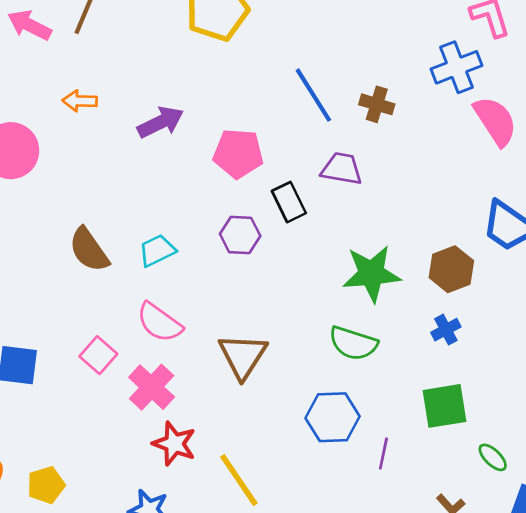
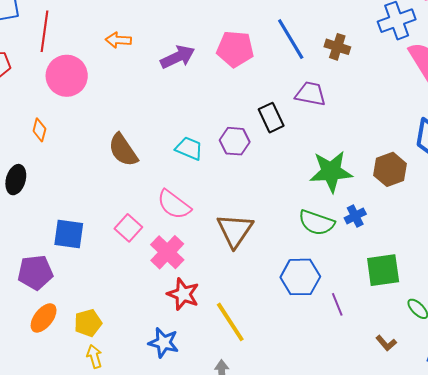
pink pentagon: (238, 153) -> (235, 49), moved
cyan trapezoid: (157, 251) -> (189, 148), moved, turned 48
blue cross: (446, 330) -> (355, 216), moved
purple line: (383, 454) -> (337, 304), turned -35

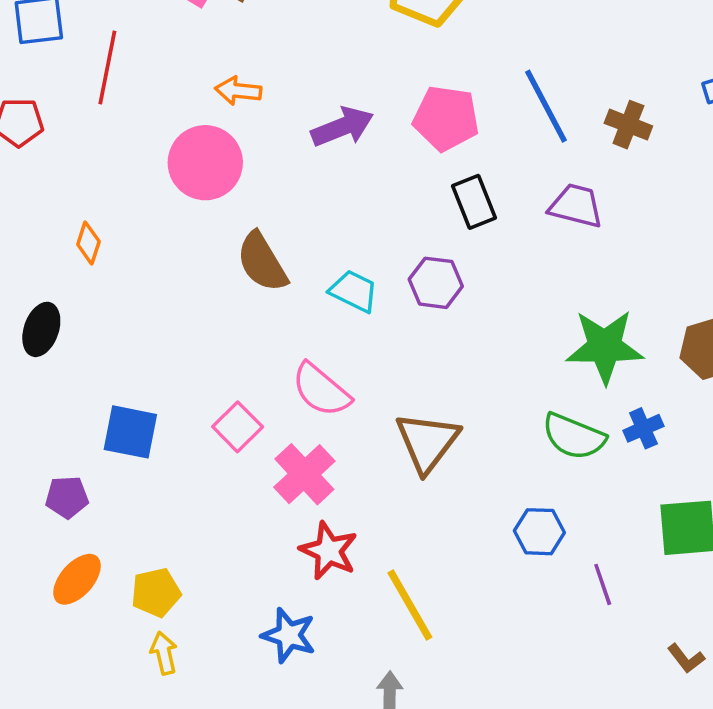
pink circle: (67, 76) -> (205, 163), moved
black rectangle: (271, 118) -> (474, 202), moved
brown semicircle: (123, 150) -> (262, 262), moved
purple pentagon: (35, 272) -> (67, 497), size x0.7
blue hexagon: (300, 277) -> (539, 532), size x0.7

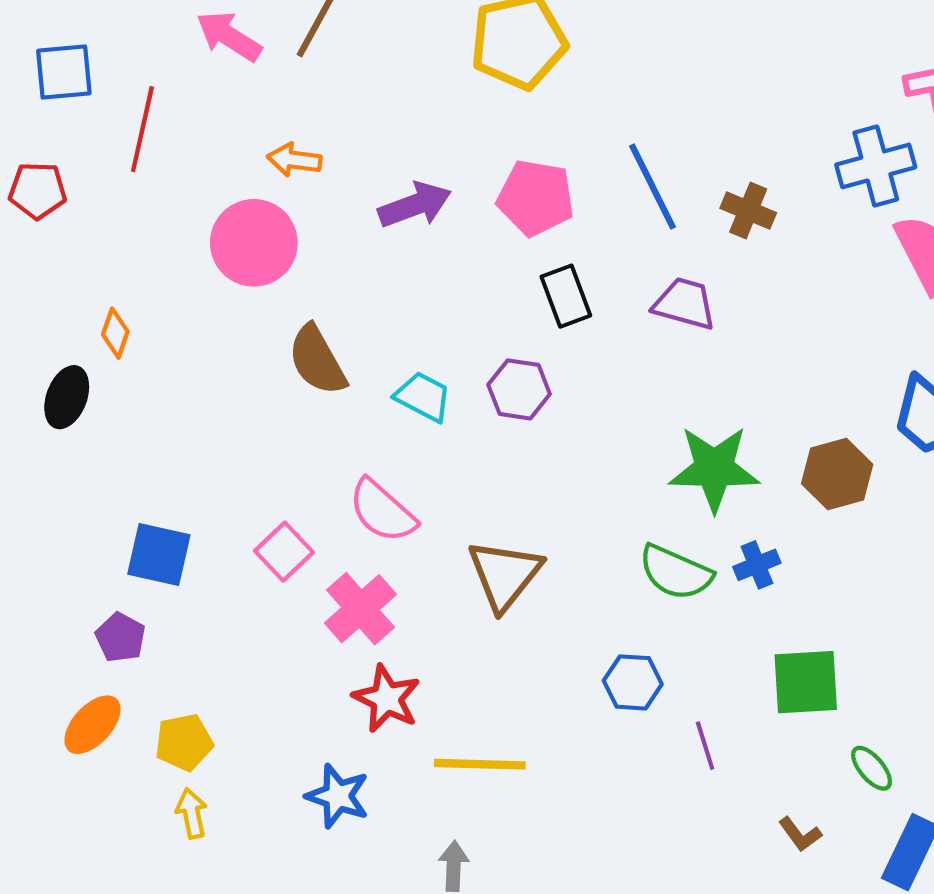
black ellipse: (41, 329) -> (67, 397), moved
purple pentagon: (67, 497) -> (120, 637), moved, turned 30
yellow line: (410, 605) -> (480, 764), turned -60

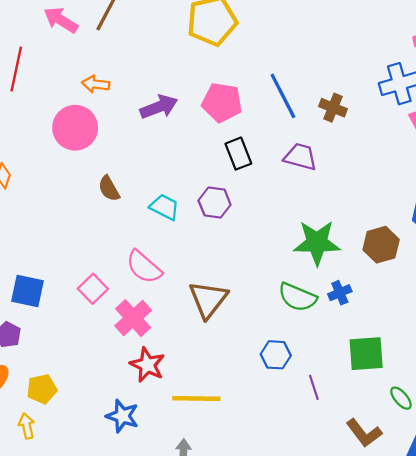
brown semicircle: (317, 360) -> (109, 189), size x0.7
yellow arrow: (192, 813) -> (27, 426), moved
brown L-shape: (800, 834) -> (364, 433), size x1.6

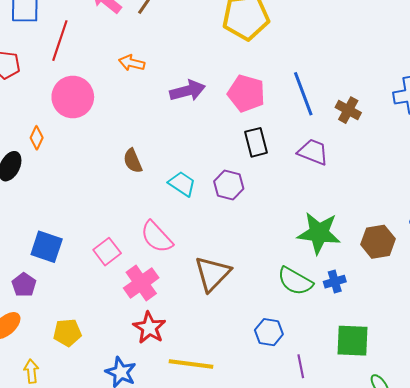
pink circle: (75, 128) -> (73, 97), moved
yellow pentagon: (42, 389) -> (67, 333), moved

